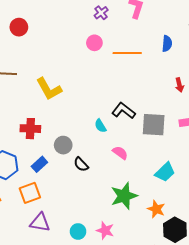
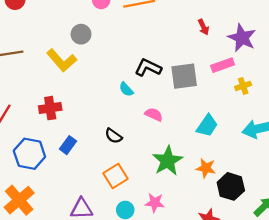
gray circle: (63, 145) -> (81, 34), moved
orange square: (30, 193) -> (115, 176), moved

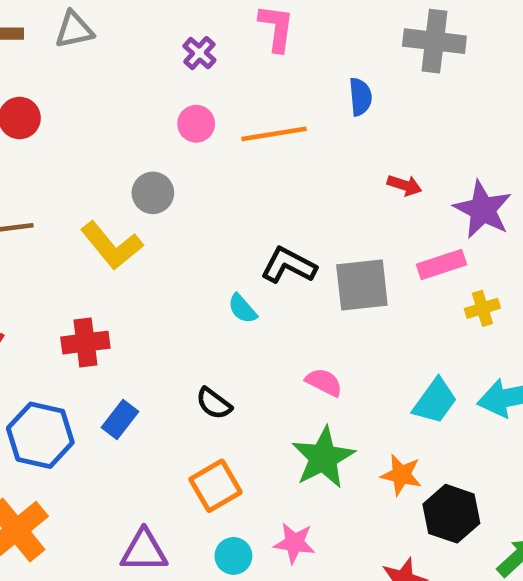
red arrow: (203, 27) -> (405, 185), turned -49
pink semicircle: (154, 114) -> (324, 382), moved
cyan trapezoid: (207, 126) -> (435, 401), moved

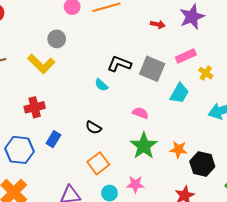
red arrow: (405, 185) -> (158, 24), moved
purple star: (483, 210) -> (192, 17), moved, turned 30
gray square: (362, 285) -> (152, 69), turned 35
yellow cross: (482, 308) -> (206, 73), turned -32
cyan trapezoid: (435, 401) -> (179, 93), moved

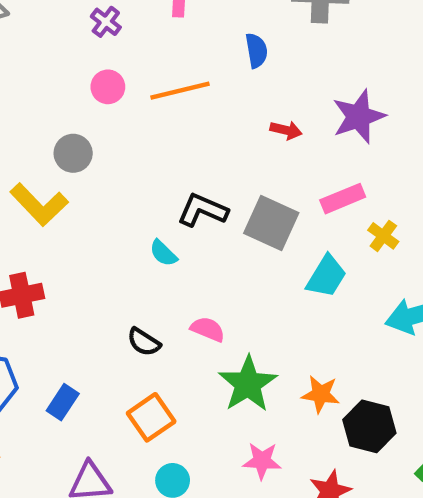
pink semicircle: (140, 113) -> (208, 329), moved
blue rectangle: (53, 139) -> (63, 402), moved
pink star: (135, 184) -> (262, 461), moved

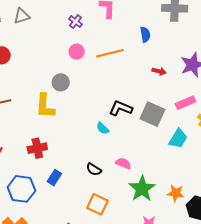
yellow L-shape: (39, 204) -> (45, 106), turned 48
blue rectangle: (63, 402) -> (54, 178), moved
orange square: (151, 417) -> (97, 204), turned -30

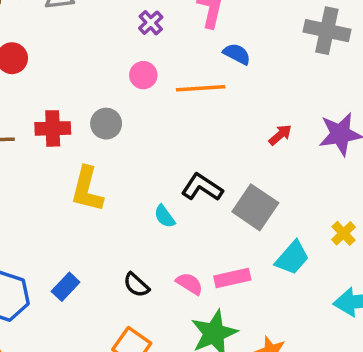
blue semicircle: (145, 34) -> (237, 54), moved, turned -63
red arrow: (159, 71) -> (280, 135), turned -64
pink rectangle: (185, 103) -> (232, 278), moved
yellow L-shape: (45, 106) -> (87, 189), moved
red cross: (37, 148) -> (53, 128), moved

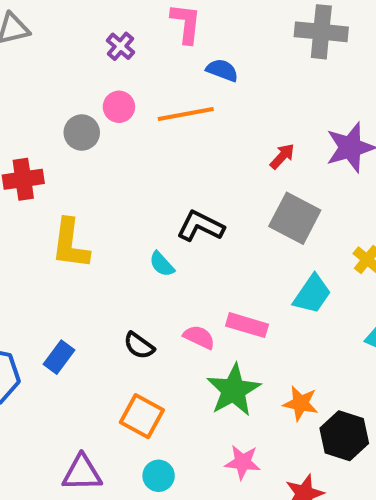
gray circle: (106, 124) -> (82, 133), moved
gray square: (255, 207) -> (295, 218), moved
pink rectangle: (232, 278) -> (247, 325), turned 36

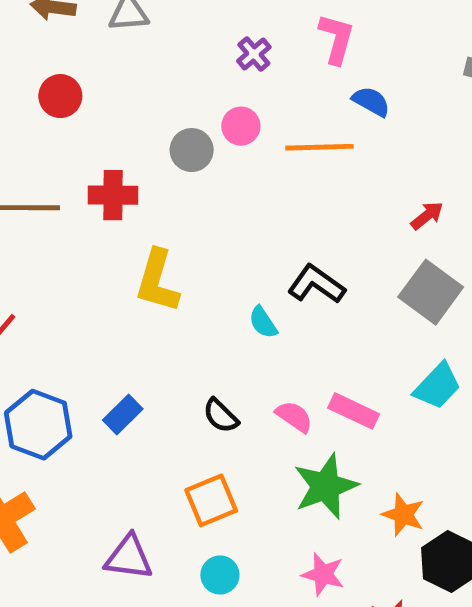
orange square: (142, 416) -> (211, 500), turned 30

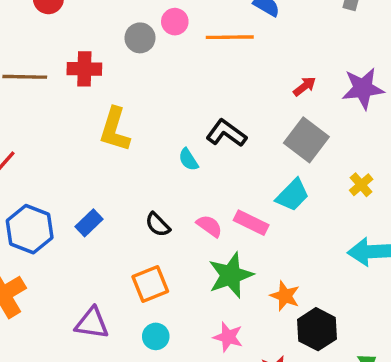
cyan trapezoid: (437, 386) -> (293, 195), moved

